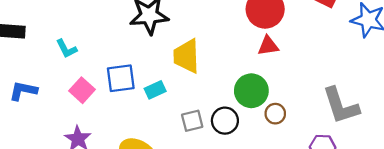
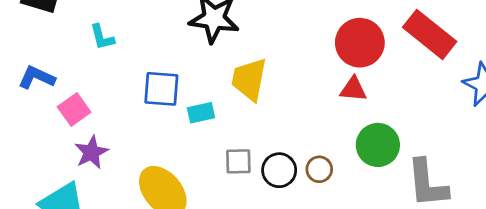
pink square: (82, 90) -> (74, 109), moved
green circle: (251, 91) -> (378, 145), moved
brown circle: (275, 114) -> (319, 169), moved

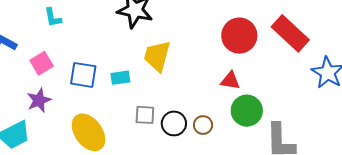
blue square: (161, 89) -> (83, 75), moved
red triangle: (353, 89) -> (230, 81), moved
pink square: (74, 109) -> (42, 63), moved

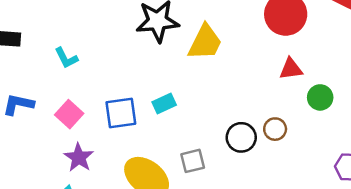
yellow trapezoid: (157, 56) -> (205, 42), moved, turned -152
green circle: (247, 111) -> (320, 97), size x0.7
gray square: (145, 115) -> (193, 161), moved

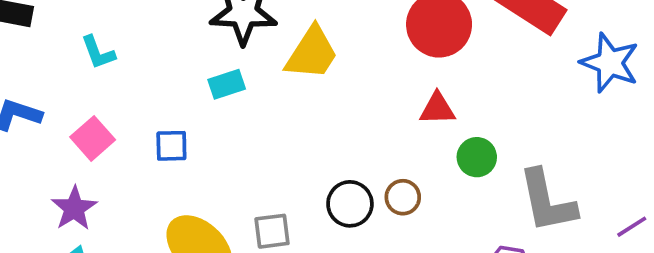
cyan rectangle: (164, 103) -> (227, 84), moved
blue square: (121, 113) -> (171, 146), size x0.7
purple star: (79, 157) -> (74, 208), moved

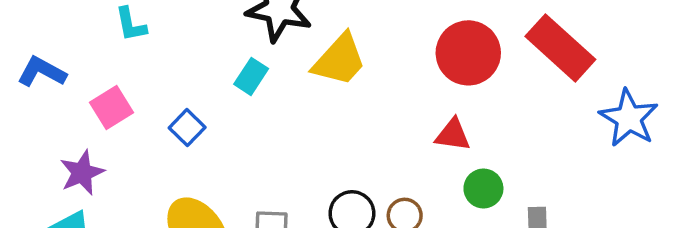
cyan rectangle: (227, 84) -> (251, 76), turned -48
blue square: (171, 146) -> (187, 128), turned 36

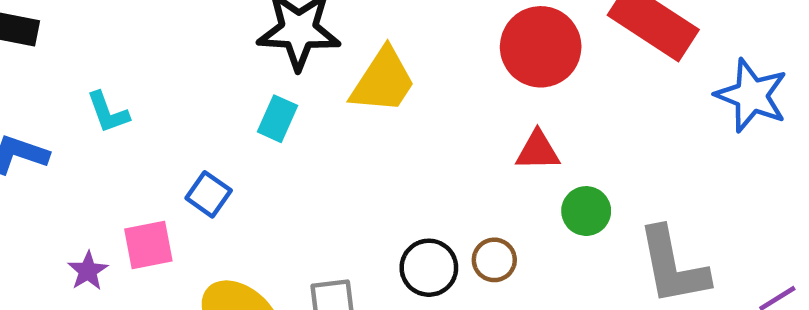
cyan L-shape: (131, 24) -> (108, 112), moved
pink square: (111, 107) -> (148, 245), moved, turned 30
purple star: (82, 173) -> (88, 271), size x0.7

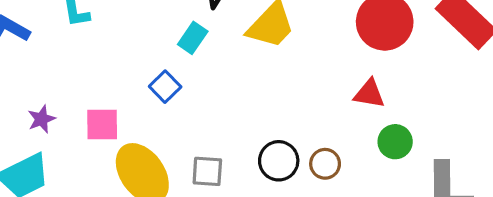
blue square: (209, 194) -> (165, 87), moved
pink square: (148, 245) -> (102, 124), moved

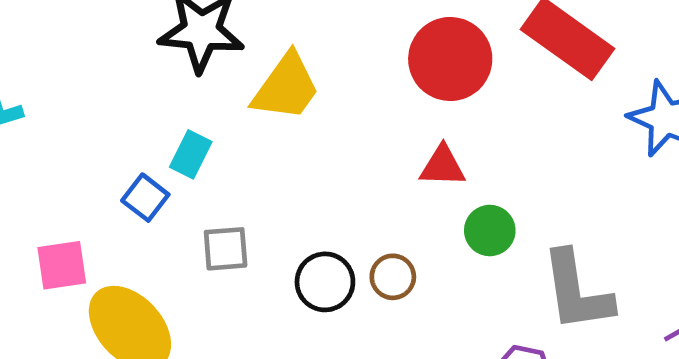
cyan rectangle: (193, 38) -> (191, 154), moved
gray square: (207, 171) -> (226, 249), moved

